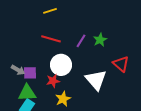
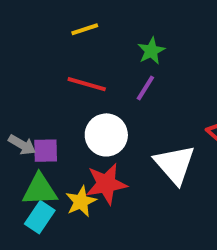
green star: (100, 40) -> (151, 51), moved
red star: (53, 81) -> (106, 184), moved, size x1.5
yellow star: (63, 99) -> (81, 201), moved

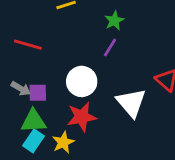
red line: (87, 84) -> (28, 45), moved
yellow star: (81, 201) -> (63, 142), moved

